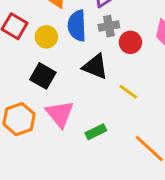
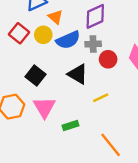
blue semicircle: (77, 26) -> (68, 40), turned -120
yellow circle: (46, 37) -> (43, 35), moved
yellow line: (128, 92) -> (101, 98), turned -70

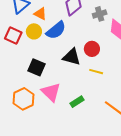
gray cross: (93, 44) -> (100, 14), moved
red circle: (108, 59) -> (92, 49), moved
yellow line: (101, 98) -> (96, 72), turned 56

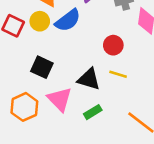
black triangle: (72, 57) -> (89, 79), moved

